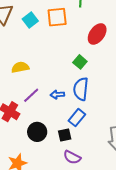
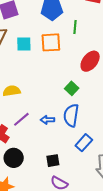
cyan square: (30, 20) -> (24, 44), turned 35
blue rectangle: (77, 118) -> (84, 143), moved
black circle: (37, 132) -> (14, 158), moved

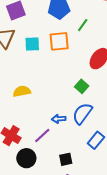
green line: (75, 27) -> (83, 25), turned 32
blue semicircle: (71, 115) -> (82, 114), turned 30
purple line: (21, 119) -> (42, 136), moved

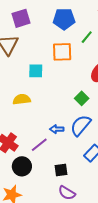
cyan square: (32, 44) -> (36, 71), moved

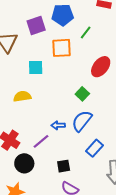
purple square: (21, 18) -> (36, 25), moved

